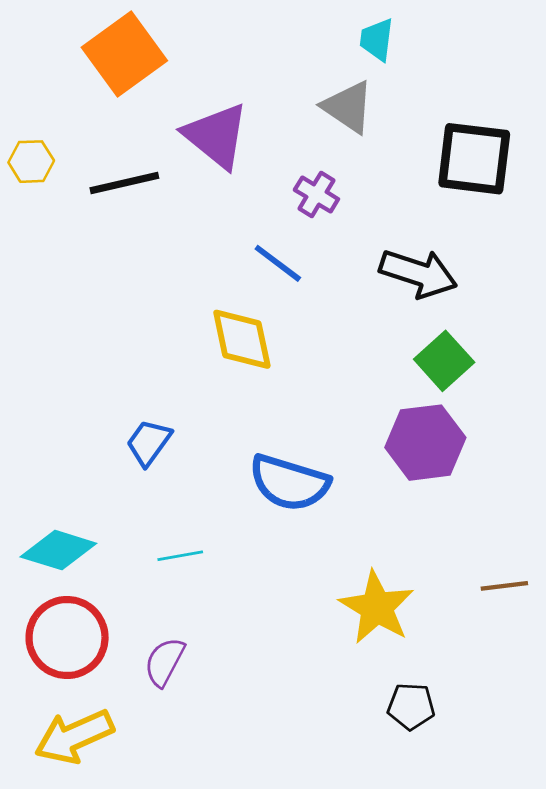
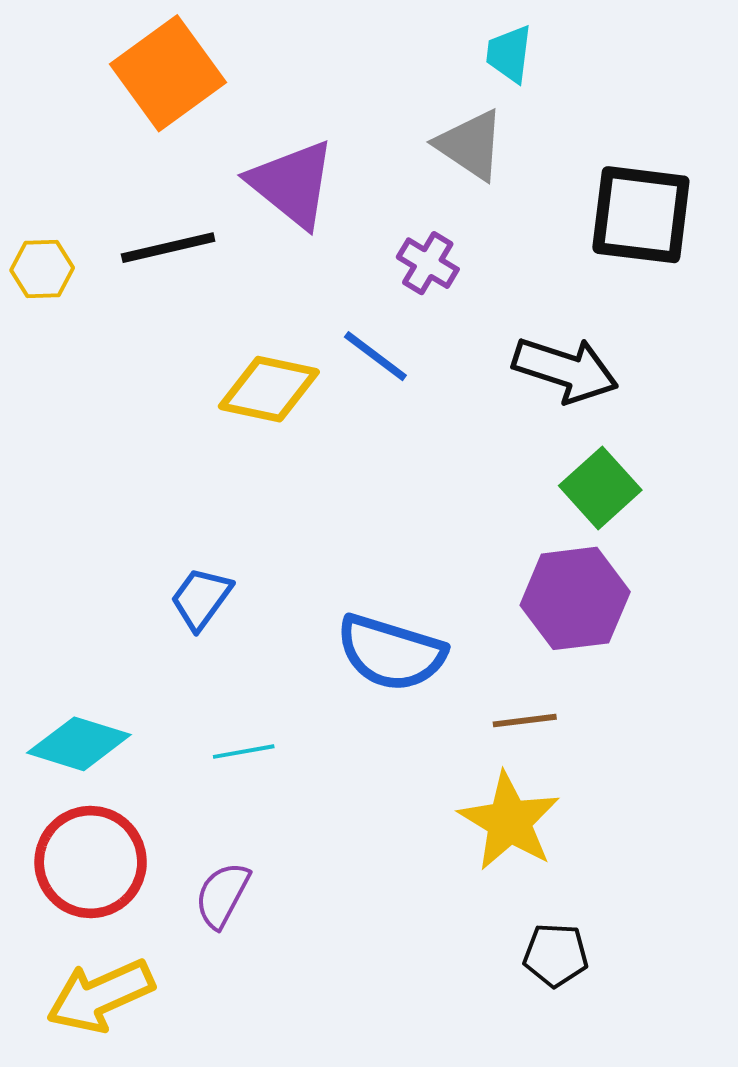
yellow hexagon: (31, 162) -> (42, 269), moved
yellow diamond: (242, 339) -> (269, 389), moved, turned -66
brown line: (504, 586) -> (525, 721), moved

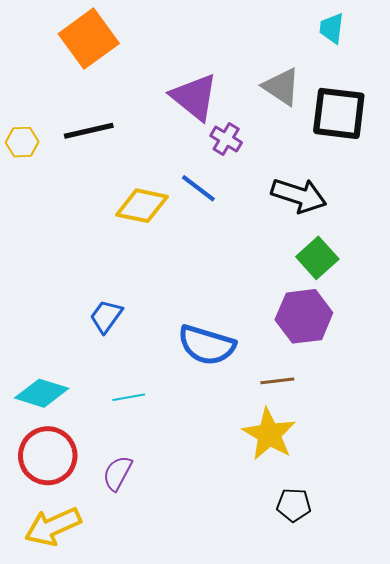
cyan trapezoid: (509, 54) -> (332, 28), moved
gray triangle: (470, 145) -> (281, 87), moved
purple triangle: (292, 184) -> (194, 97), moved

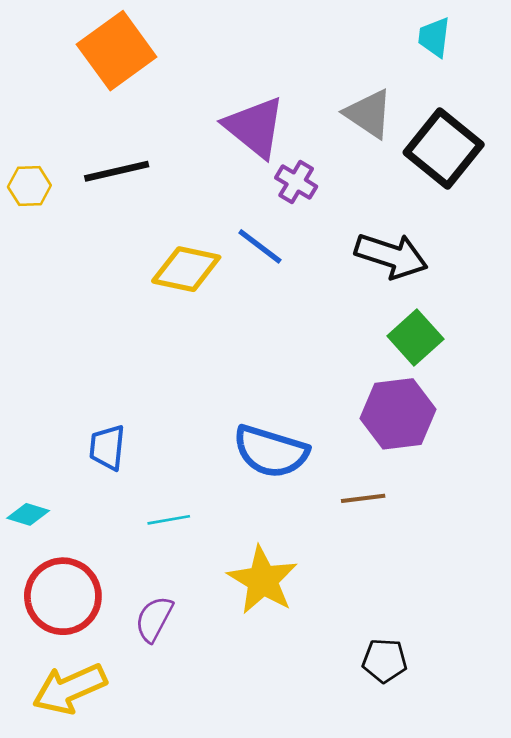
black square: (339, 113) -> (444, 149), turned 32
blue trapezoid: (106, 316) -> (107, 447), moved, turned -30
cyan diamond: (42, 393) -> (28, 514), moved, size x0.6
yellow star: (269, 434) -> (263, 580), moved

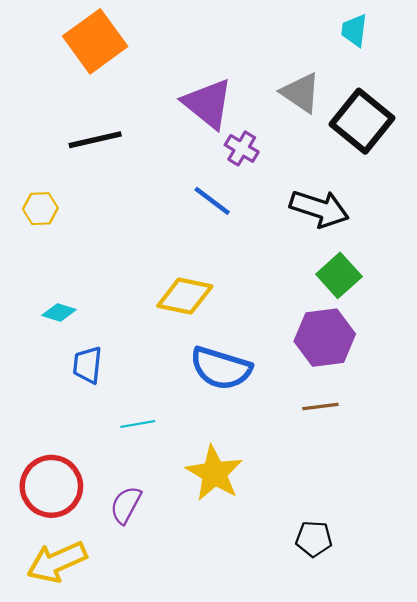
yellow hexagon: (29, 186) -> (40, 209), moved
yellow diamond: (186, 269) -> (185, 296), moved
brown line: (363, 498) -> (320, 407), moved
cyan diamond: (28, 514) -> (59, 312), moved

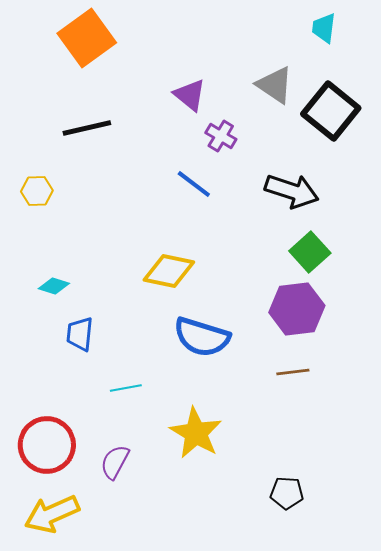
purple triangle: (208, 104) -> (190, 95), size x0.7

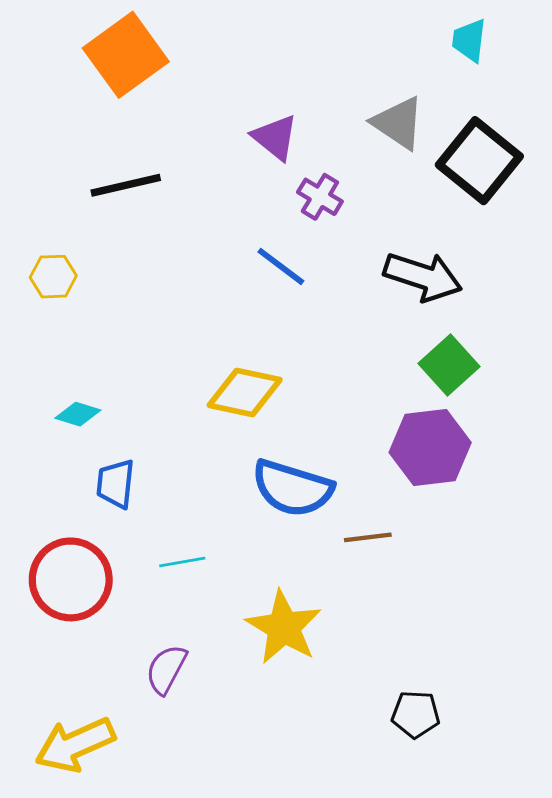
brown line: (293, 372) -> (368, 537), moved
red circle: (47, 445) -> (71, 579), moved

